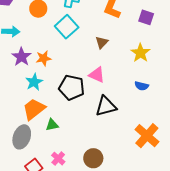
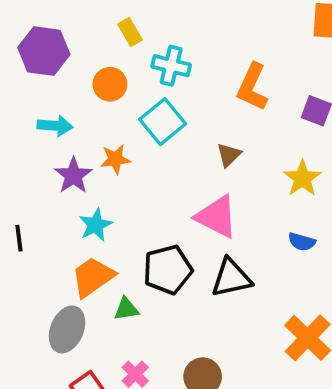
orange star: (44, 58) -> (115, 159), moved
pink triangle: (97, 75) -> (217, 217), size x1.4
black pentagon: (72, 88) -> (168, 270), moved, turned -30

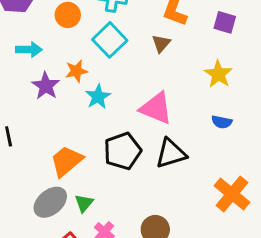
brown triangle: (229, 155) -> (161, 43), moved
cyan star: (96, 225) -> (98, 97), moved
green triangle: (126, 309) -> (84, 203), moved, turned -36
gray ellipse: (67, 329) -> (50, 202), turned 32

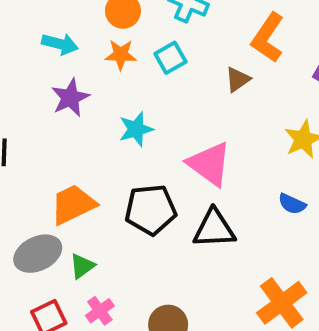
cyan square: (110, 40) -> (170, 58), size x0.7
orange star: (76, 71) -> (121, 55), moved

